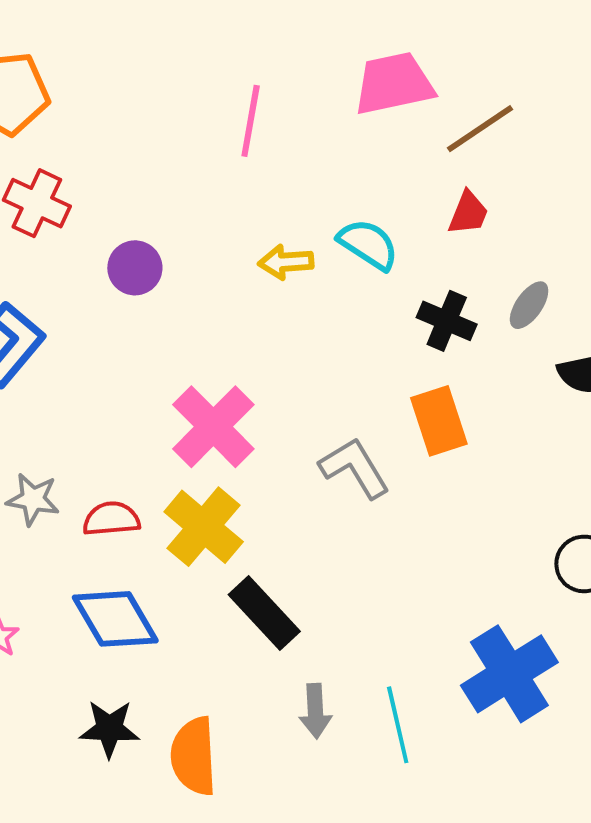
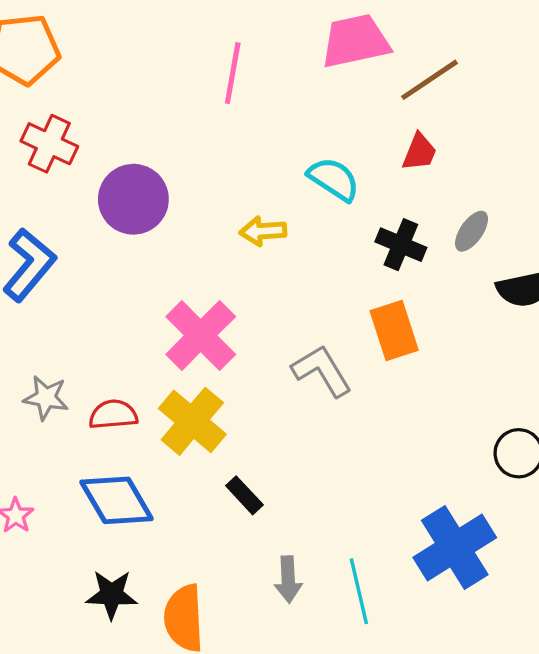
yellow arrow: (286, 262) -> (263, 231), moved
purple circle: (135, 268) -> (133, 199), size x1.5
black rectangle: (264, 613) -> (244, 495), size x0.6

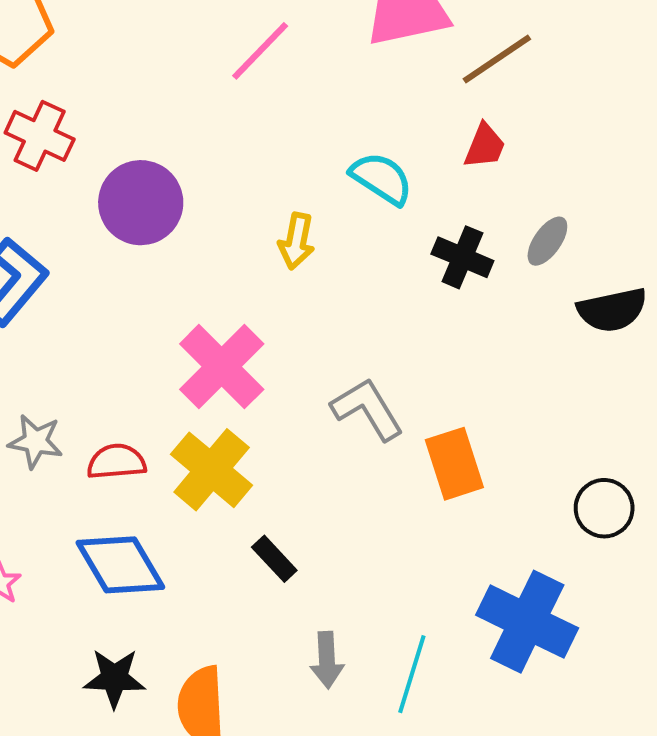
pink line: (233, 73) -> (260, 51), turned 34
yellow arrow: (263, 231) -> (297, 241), turned -75
orange rectangle: (394, 330) -> (454, 464), moved
blue cross: (455, 547) -> (527, 622), turned -32
cyan line: (359, 591) -> (412, 674), turned 30

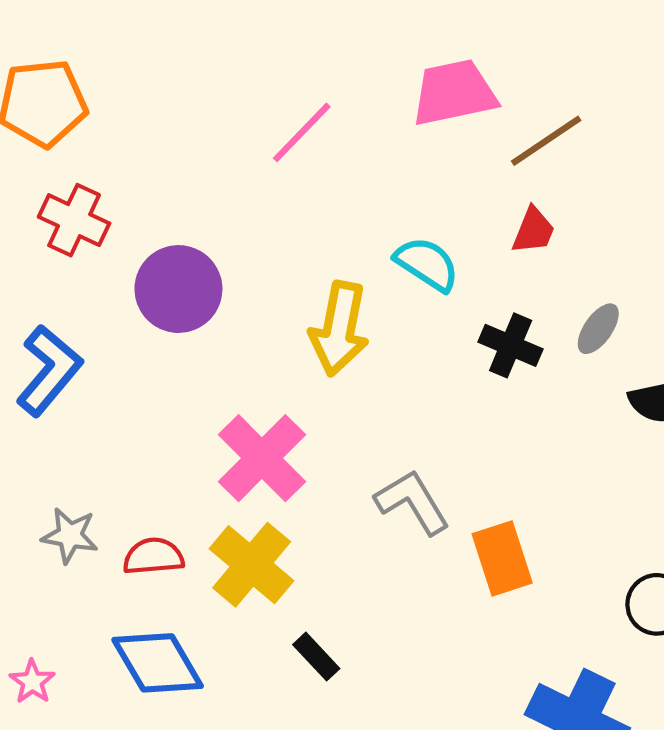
yellow arrow: (297, 241) -> (339, 329), size x1.6

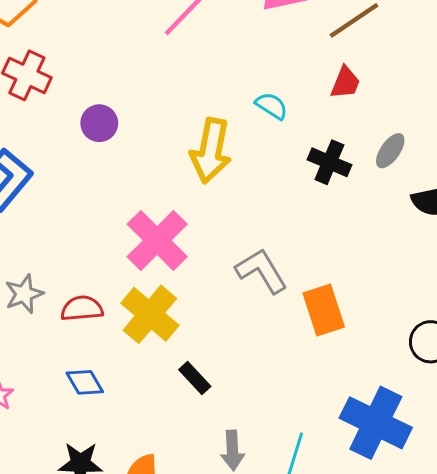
cyan semicircle: (427, 264) -> (272, 106), size x0.7
purple circle: (178, 289) -> (99, 123), size x0.6
gray star: (70, 535) -> (24, 294), turned -30
blue diamond: (158, 663) -> (85, 382), size x0.6

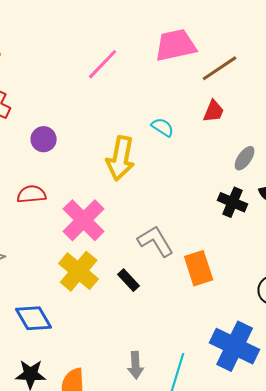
black cross: (329, 162) -> (233, 202), moved
red semicircle: (82, 308) -> (32, 194), moved
black rectangle: (195, 378) -> (129, 280), moved
blue diamond: (85, 382) -> (34, 318), size x1.4

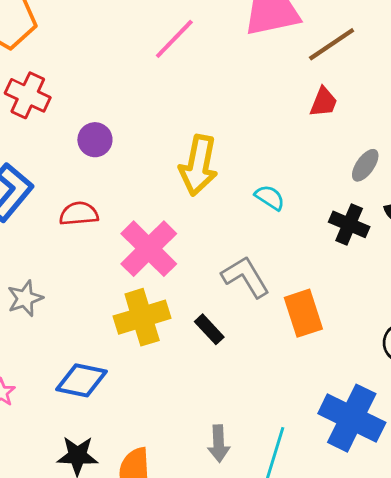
cyan semicircle: (163, 127) -> (270, 198), moved
yellow cross: (79, 271) -> (142, 317), turned 33
blue diamond: (34, 318) -> (82, 380), turned -48

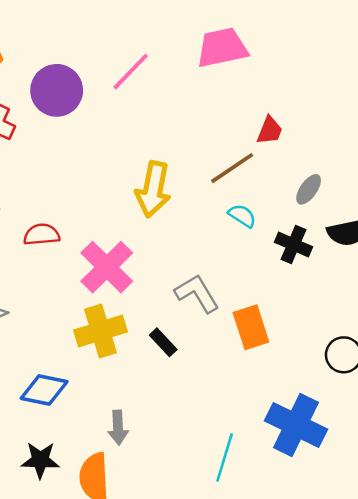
brown line: (332, 44) -> (232, 168), moved
purple circle: (95, 140) -> (57, 90), moved, size x1.6
cyan semicircle: (270, 198) -> (242, 216), moved
gray arrow: (219, 444) -> (118, 428), moved

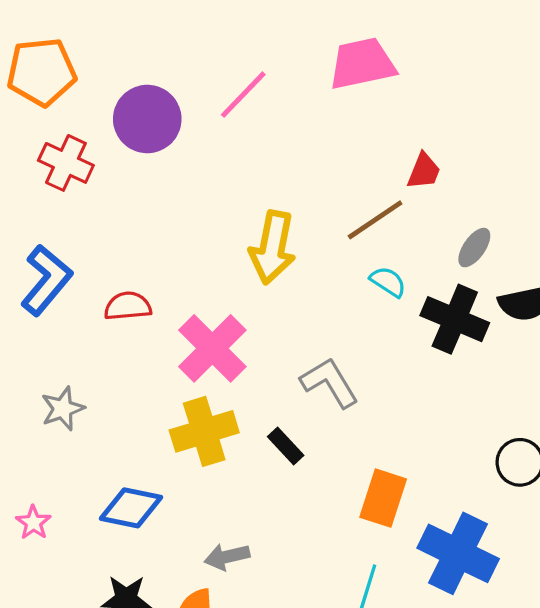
black cross: (294, 245) -> (455, 319), size x1.4
orange rectangle: (251, 327) -> (383, 498), moved, turned 36
gray arrow: (118, 428) -> (227, 557), turned 80

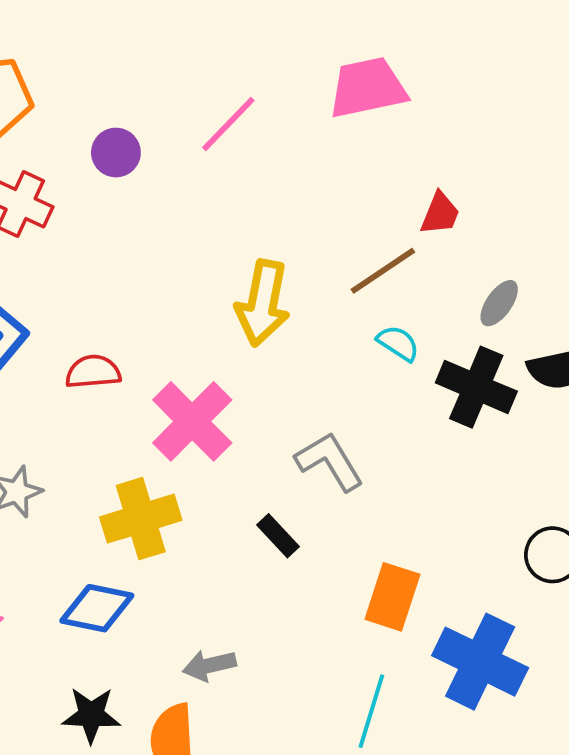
purple circle: (147, 119) -> (116, 153), size x0.6
yellow cross: (204, 431) -> (141, 519), moved

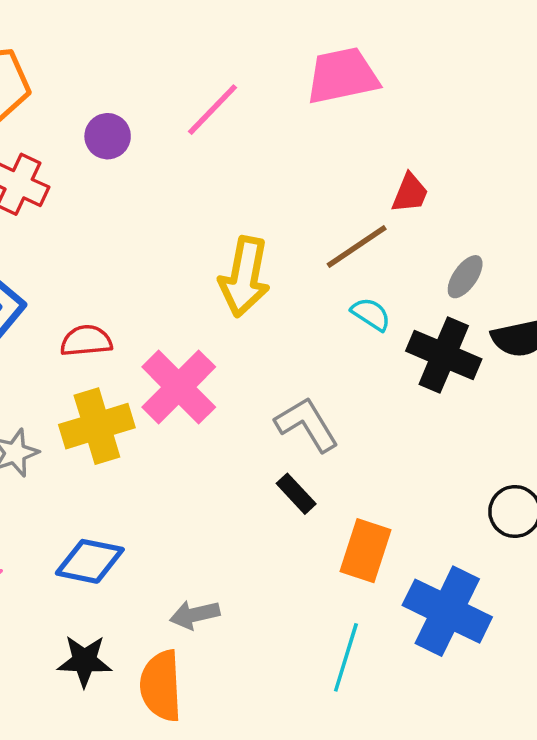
yellow cross: (141, 519) -> (97, 426), moved
black rectangle: (278, 536) -> (296, 494), moved

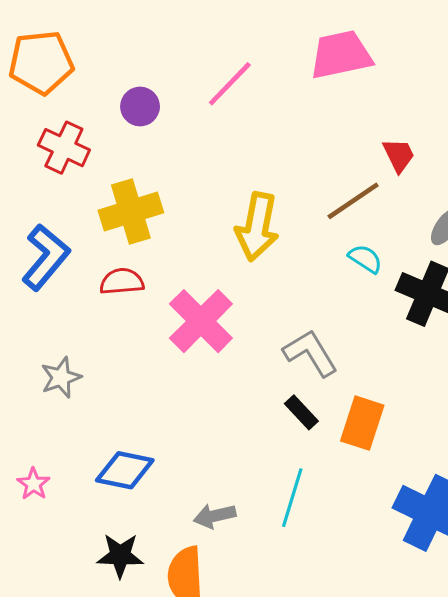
red trapezoid: (410, 193) -> (399, 155), turned -48
yellow cross: (97, 426) -> (131, 212), moved
orange rectangle: (365, 551) -> (362, 423), moved
cyan line: (346, 657) -> (292, 498), moved

